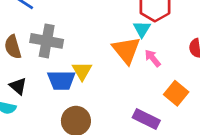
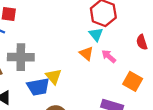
orange triangle: (126, 50) -> (86, 53), size x0.6

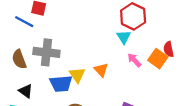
orange triangle: (86, 53) -> (101, 70), moved
orange square: (133, 81) -> (158, 59), moved

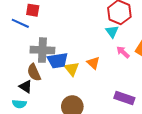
brown semicircle: (19, 59) -> (34, 72), moved
blue trapezoid: (61, 84) -> (58, 60), moved

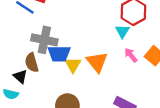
orange triangle: (93, 63) -> (97, 62), size x1.5

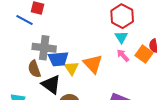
cyan triangle: (122, 31) -> (121, 37), moved
black triangle: (20, 76) -> (51, 84), moved, size x1.5

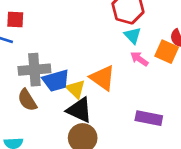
black triangle: (51, 84) -> (79, 110), moved

